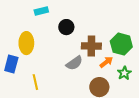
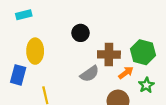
cyan rectangle: (41, 11) -> (24, 15), moved

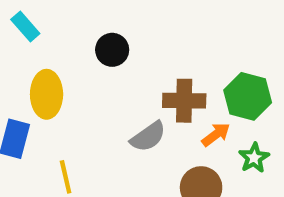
cyan rectangle: (24, 15) -> (25, 27), turned 63
black circle: (81, 33) -> (112, 50), moved

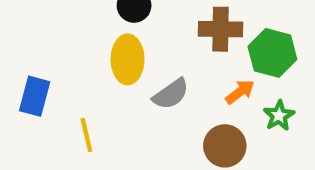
yellow ellipse: (47, 94) -> (128, 59), moved
brown cross: (184, 101) -> (221, 29), moved

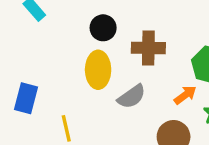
brown cross: (221, 29) -> (148, 48), moved

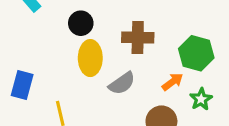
black circle: (103, 28) -> (81, 23), moved

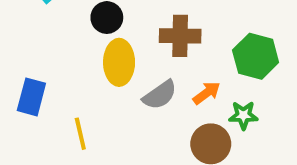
orange arrow: (173, 82) -> (207, 93), moved
green star: (201, 99) -> (243, 115), moved, turned 30

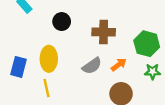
yellow ellipse: (119, 62) -> (49, 59), moved
green star: (243, 115) -> (153, 72), moved

